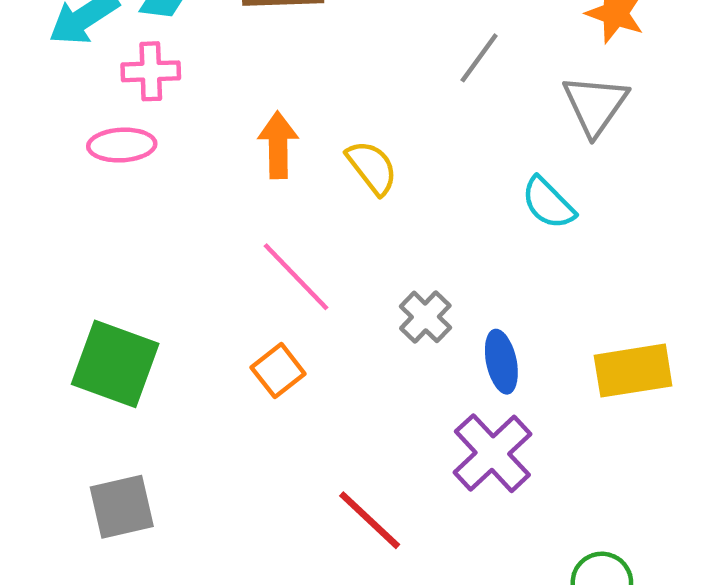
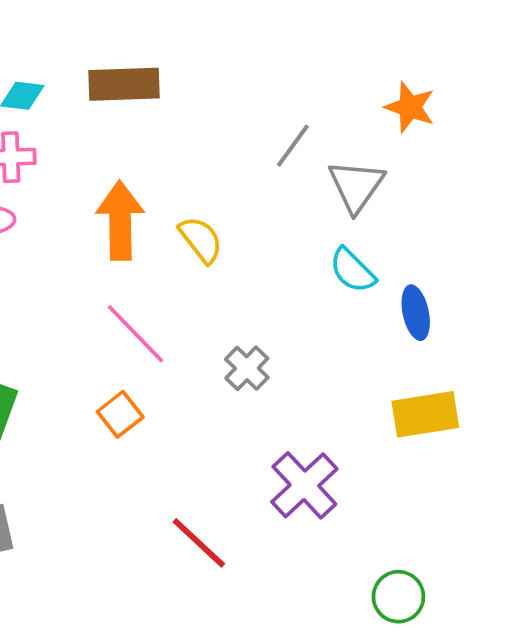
gray triangle: (595, 105) -> (356, 186), moved
orange arrow: (278, 145) -> (120, 220), size x1.4
blue ellipse: (501, 362) -> (416, 313), moved

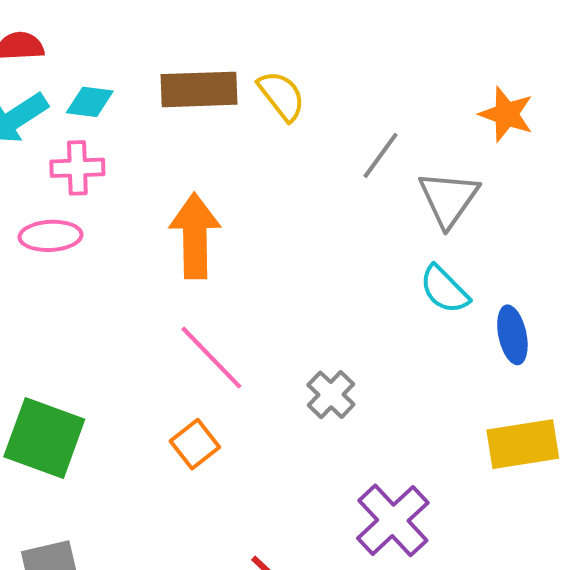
yellow semicircle: (201, 240) -> (281, 96), moved

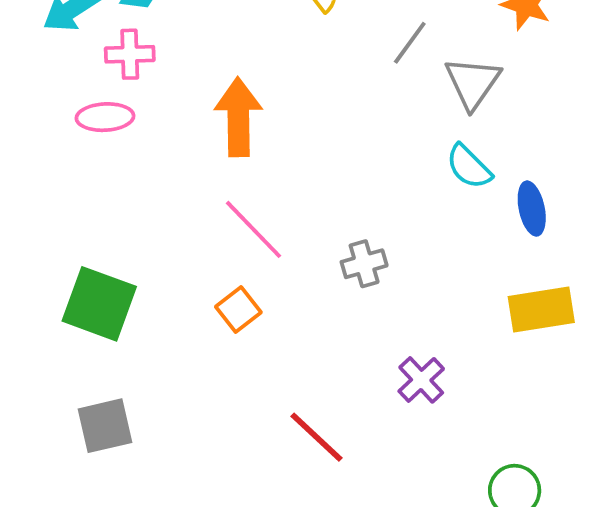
gray cross: (331, 395) -> (364, 264), turned 30
purple cross: (393, 520) -> (421, 380), size x0.7

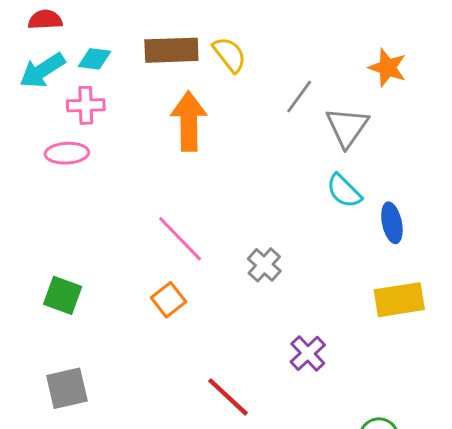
orange arrow: (238, 117) -> (189, 121), moved
gray cross: (364, 264) -> (264, 265), turned -32
green square: (99, 304) -> (63, 295), size x0.7

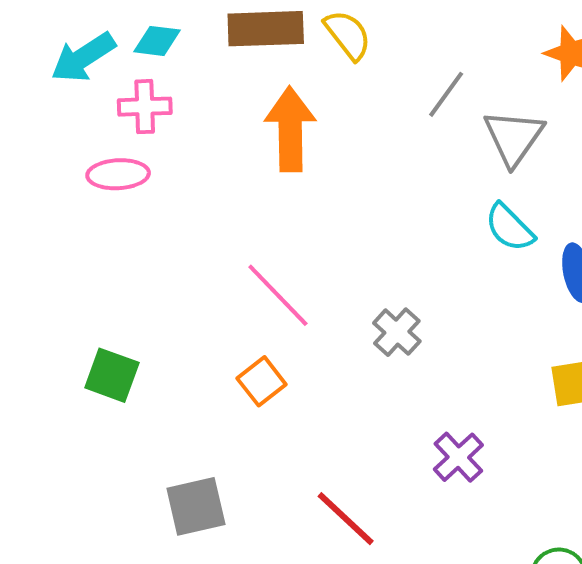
gray square: (67, 388) -> (196, 506), moved

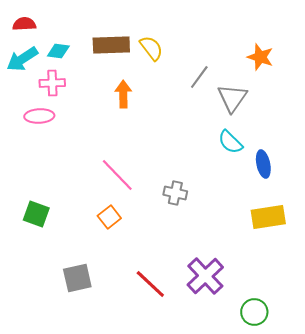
orange arrow: (290, 129) -> (123, 94), size x0.7
gray cross: (397, 332) -> (175, 193), turned -30
purple cross: (458, 457) -> (205, 276), moved, size x1.5

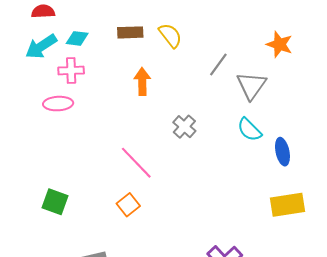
brown rectangle: (111, 45) -> (130, 32), size x0.7
gray cross: (175, 193) -> (184, 127), moved, turned 30

